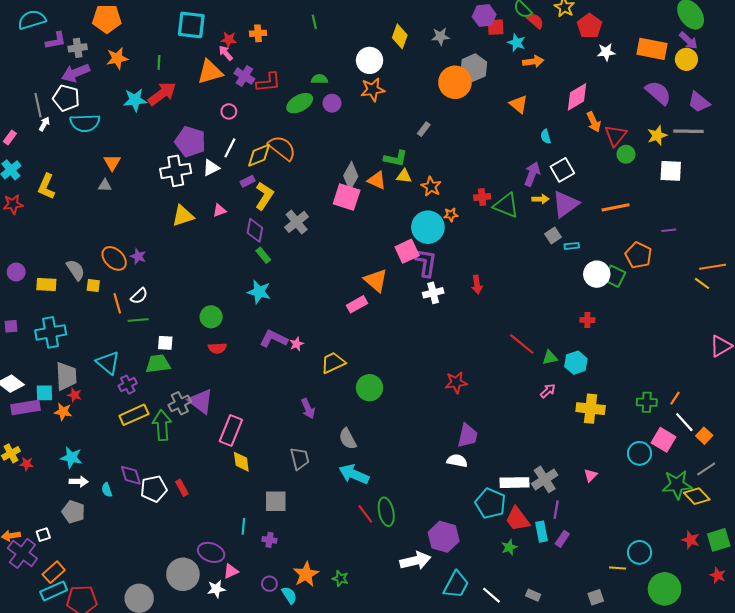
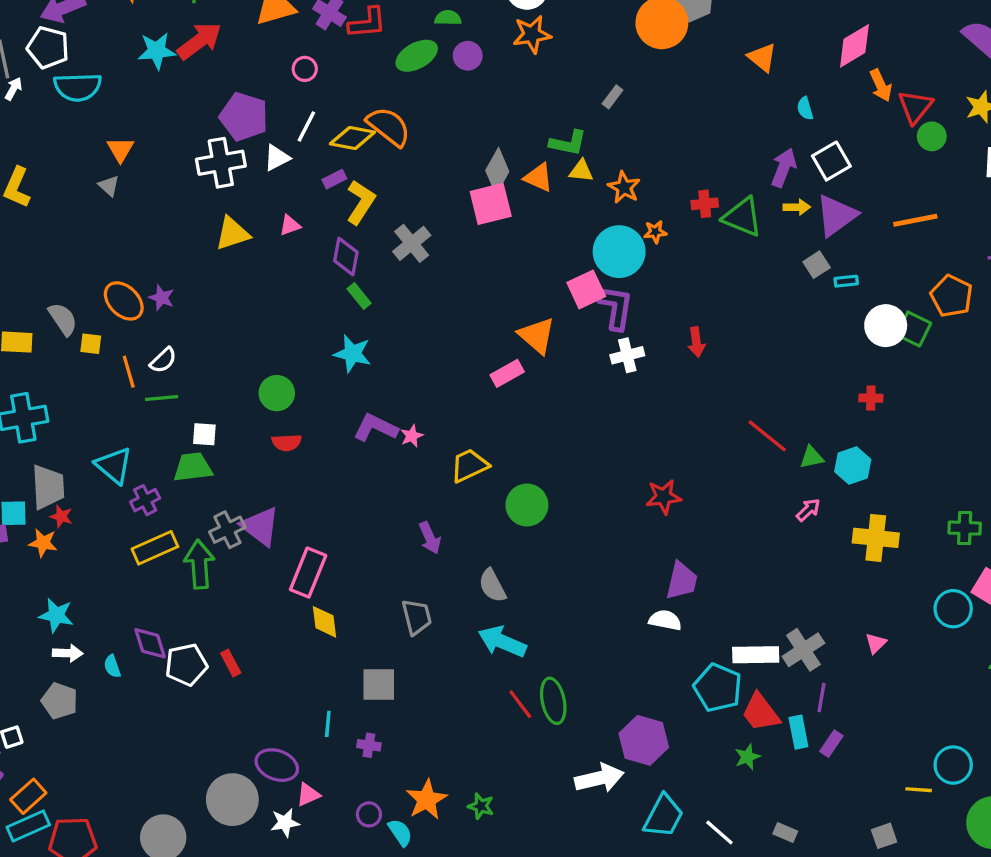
yellow diamond: (259, 155) -> (352, 138), turned 32
gray triangle: (105, 185) -> (109, 186), turned 40
pink square: (347, 197) -> (491, 204), turned -32

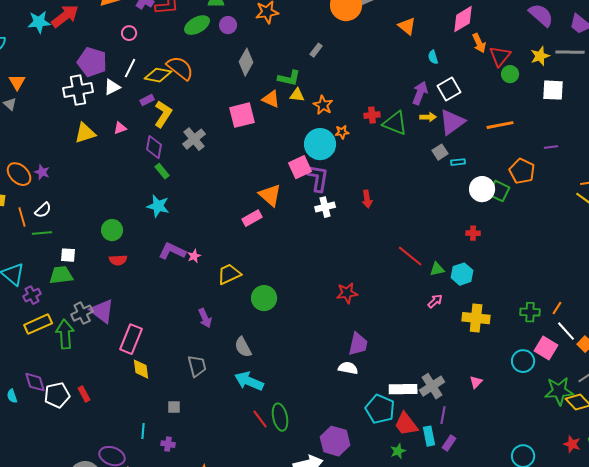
gray diamond: (497, 171) -> (246, 62), moved
gray square: (379, 684) -> (174, 407), size x0.6

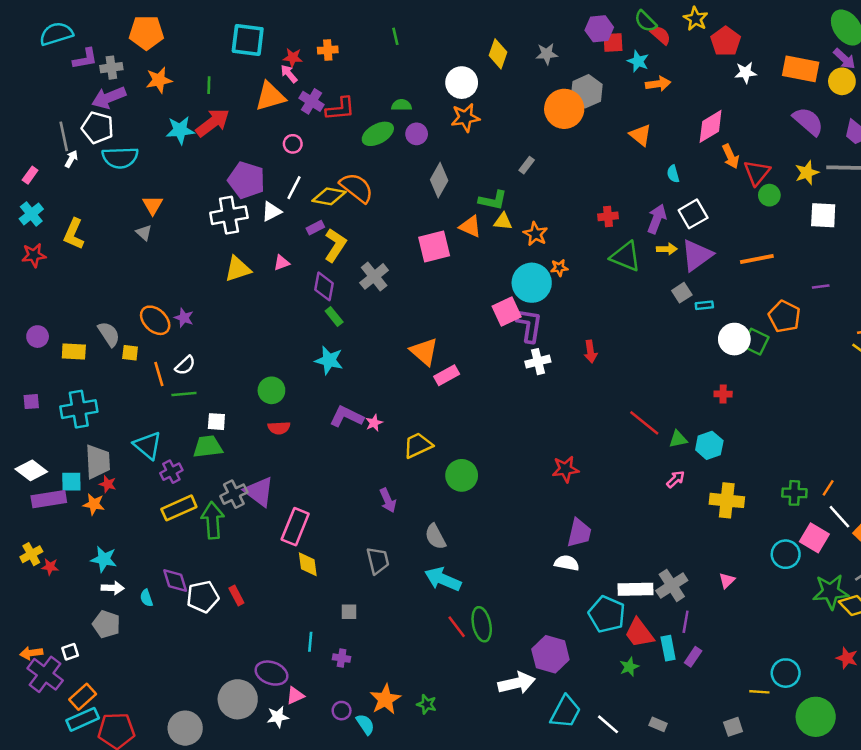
red cross: (372, 115) -> (608, 216), moved
orange triangle: (270, 195) -> (424, 352), moved

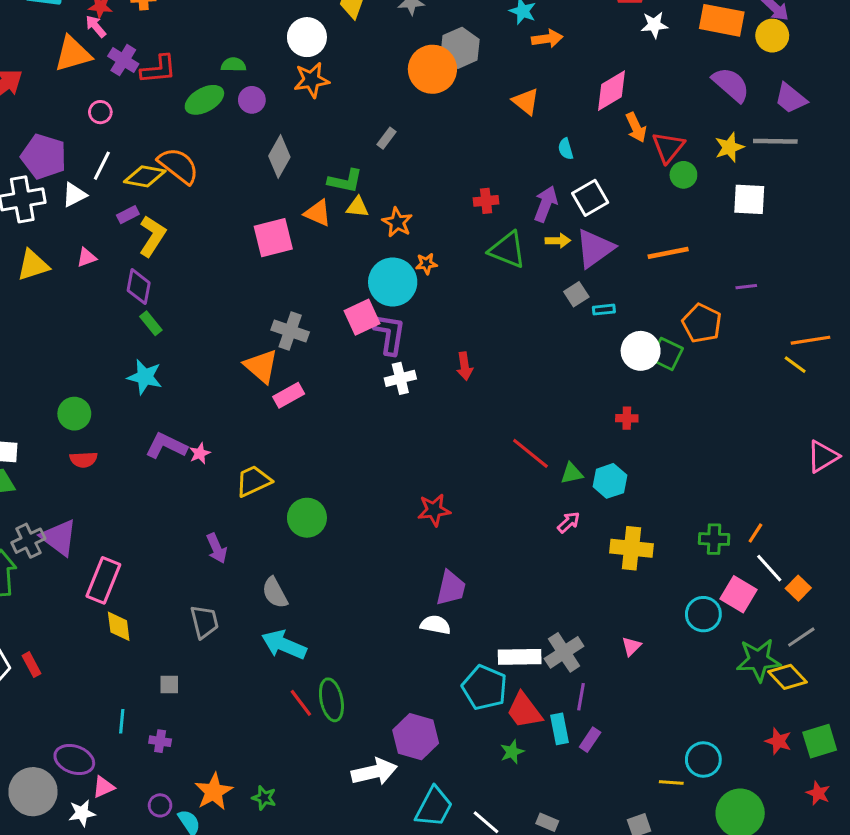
gray cross: (374, 276) -> (290, 331), moved, turned -32

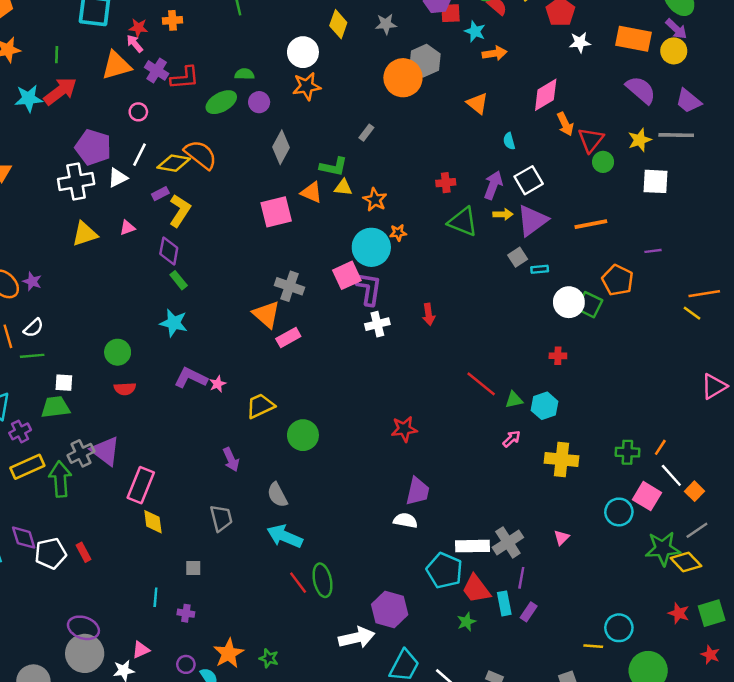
purple ellipse: (74, 760) -> (83, 628), moved

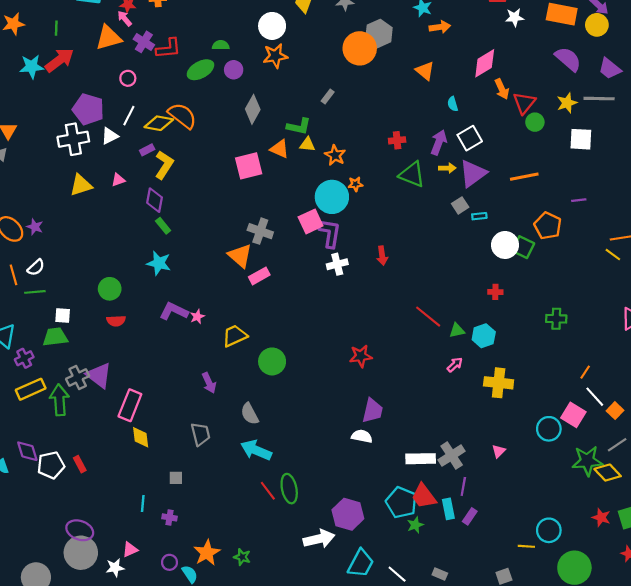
green cross: (627, 452) -> (556, 319), moved
cyan pentagon: (444, 570) -> (401, 502), moved

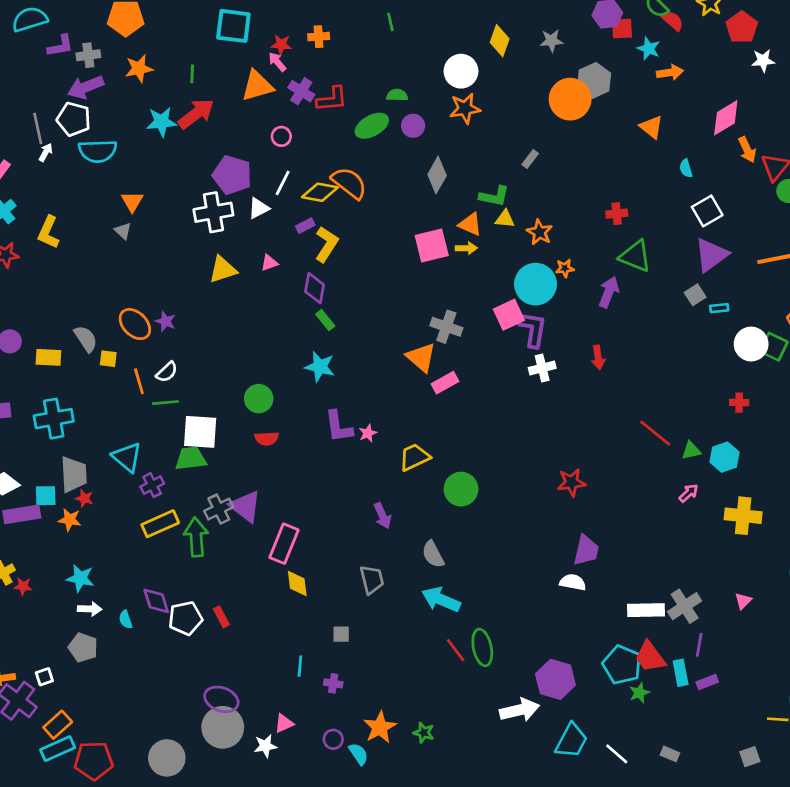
purple arrow: (439, 142) -> (609, 292), moved
yellow arrow: (447, 168) -> (466, 248), moved
purple L-shape: (174, 311) -> (339, 427), turned -124
white square: (63, 316) -> (200, 432), size x1.8
purple rectangle: (470, 516) -> (707, 682), turned 35

